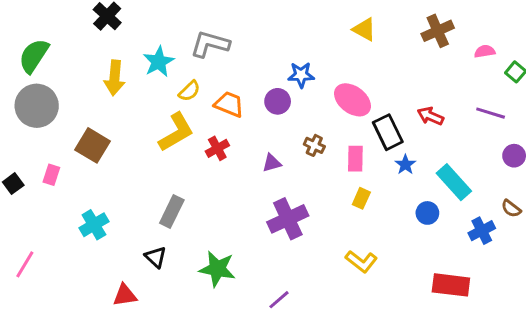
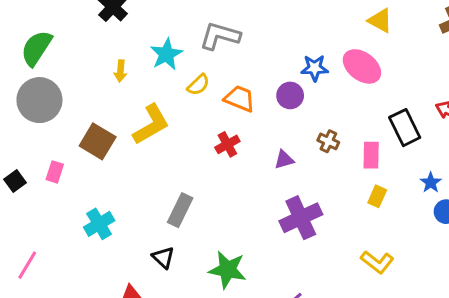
yellow arrow: (115, 78) -> (120, 71), size x0.6
pink ellipse: (352, 100) -> (362, 66), moved
yellow L-shape: (176, 132) -> (151, 125), moved
blue star: (405, 165) -> (431, 183), moved

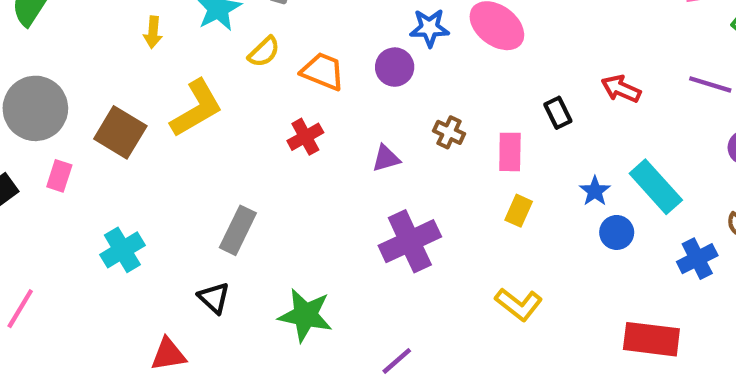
gray circle: (39, 100) -> (35, 108), moved
black rectangle: (405, 128) -> (558, 113), size x0.6

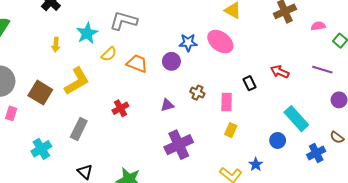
red cross: (305, 137) -> (120, 108), moved
blue star: (595, 191) -> (256, 164), moved
gray rectangle: (238, 230) -> (79, 129), moved

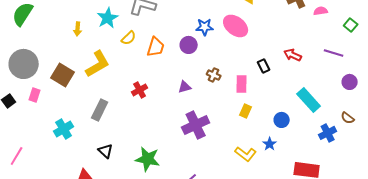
pink semicircle: (318, 26) -> (321, 11), moved
orange trapezoid: (137, 63) -> (156, 47), turned 85
blue circle: (278, 140) -> (282, 120), moved

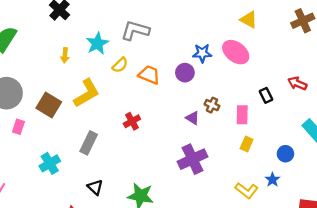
orange trapezoid: (156, 47) -> (149, 75), turned -85
purple triangle: (185, 87) -> (192, 118), moved, turned 48

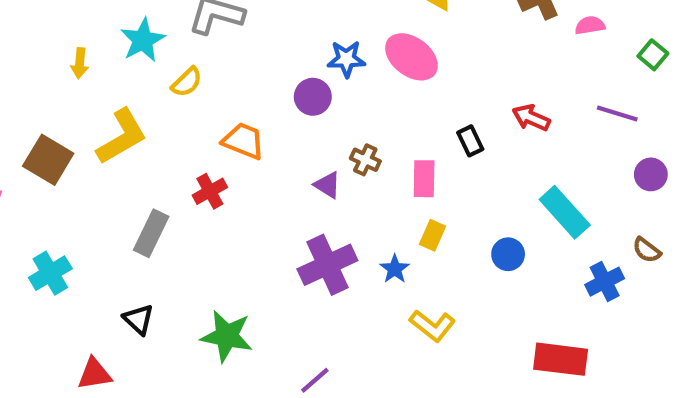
orange trapezoid: (149, 75) -> (243, 141), moved
gray rectangle: (89, 143) -> (151, 233), moved
blue star: (272, 180) -> (395, 269), moved

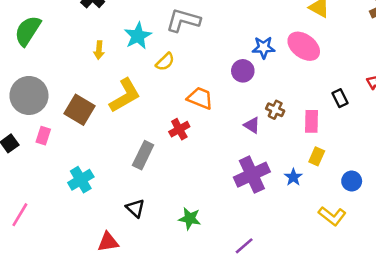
blue circle: (508, 254) -> (352, 181), moved
yellow L-shape: (432, 326) -> (332, 216), moved
green star: (227, 336) -> (190, 219), size x0.7

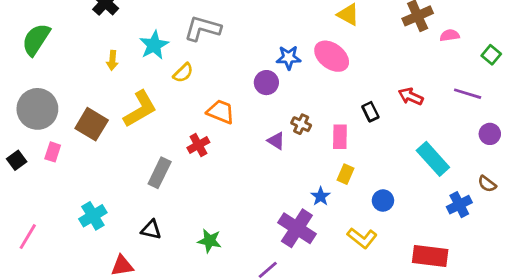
purple cross: (252, 175) -> (297, 228), moved, turned -32
cyan cross: (81, 180) -> (93, 216), moved
black triangle: (135, 208) -> (151, 230), turned -30

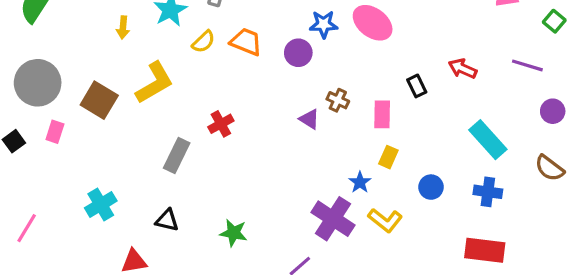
orange trapezoid: (221, 112) -> (246, 42), moved
brown semicircle: (487, 184) -> (550, 168), size x1.4
blue cross: (459, 205) -> (488, 192), moved, turned 35
yellow L-shape: (362, 238) -> (385, 220), moved

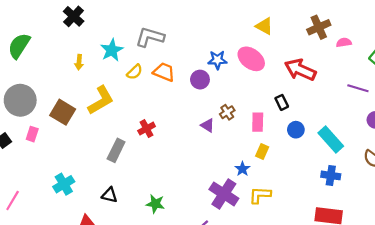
red arrow: (463, 69) -> (300, 70), moved, size x1.6
brown cross: (338, 100) -> (227, 112), turned 32
blue circle: (431, 187) -> (296, 130), moved
yellow L-shape: (385, 220) -> (260, 195), turned 145

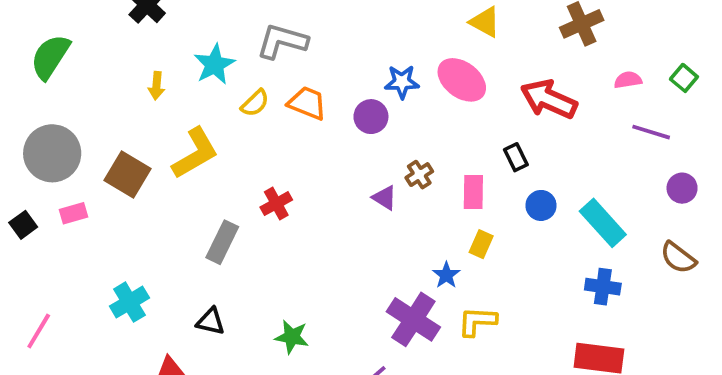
pink semicircle: (344, 42) -> (628, 80), moved
pink rectangle: (32, 134) -> (73, 213), turned 56

